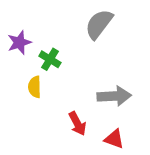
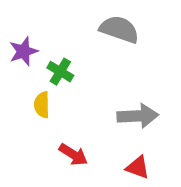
gray semicircle: (99, 24) -> (119, 29), turned 72
red arrow: (77, 124) -> (73, 155), moved, turned -30

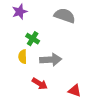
purple star: (23, 51) -> (20, 12), moved
gray arrow: (138, 116) -> (51, 60), moved

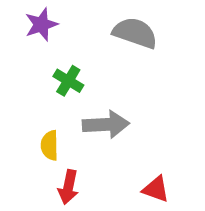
yellow semicircle: (23, 57) -> (50, 145), moved
red arrow: (40, 84) -> (68, 187), moved, turned 70

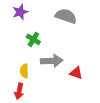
red arrow: (68, 187) -> (19, 91), moved
red triangle: (156, 189) -> (76, 73), moved

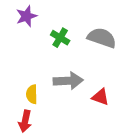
gray semicircle: (66, 16) -> (102, 38), moved
green cross: (33, 39) -> (60, 38), moved

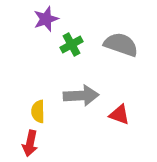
purple star: (26, 16) -> (46, 19), moved
green cross: (60, 38) -> (72, 45), turned 30

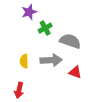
gray semicircle: (121, 45) -> (70, 41), moved
yellow semicircle: (38, 112) -> (24, 61), moved

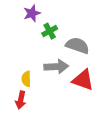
yellow semicircle: (24, 61) -> (26, 79), moved
red triangle: (75, 72) -> (83, 80), size x1.5

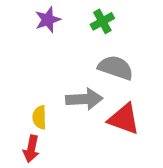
green cross: (50, 31) -> (102, 21), moved

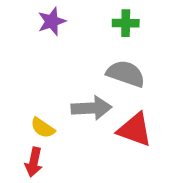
green cross: (102, 21) -> (126, 23), moved, turned 30
yellow semicircle: (40, 117) -> (43, 128), turned -55

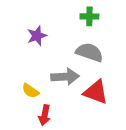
purple star: (52, 21) -> (37, 36), moved
red arrow: (34, 162) -> (45, 115), moved

